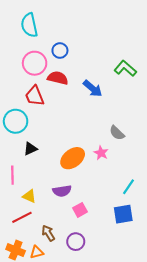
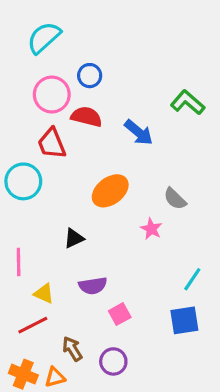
cyan semicircle: (29, 25) -> (44, 38), turned 60
black triangle: (30, 149) -> (74, 238), moved
orange ellipse: (73, 158) -> (110, 191), moved

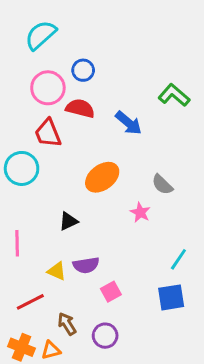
yellow triangle: (44, 294) -> (57, 271), moved

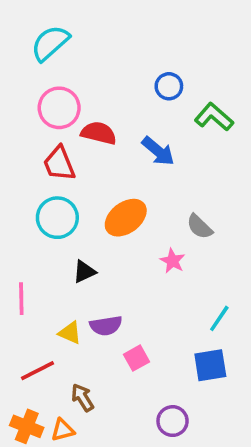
blue circle: (83, 70) -> (169, 86), moved
cyan circle: (22, 168) -> (57, 218), moved
purple circle: (105, 336) -> (173, 421), moved

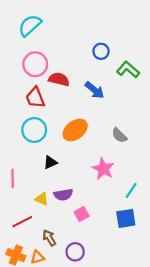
pink star: (173, 261) -> (103, 169), moved, size x1.5
purple circle: (173, 421) -> (75, 252), moved

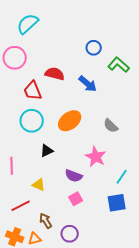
pink circle: (35, 64) -> (15, 58), moved
purple semicircle: (63, 195) -> (74, 176), moved, turned 30

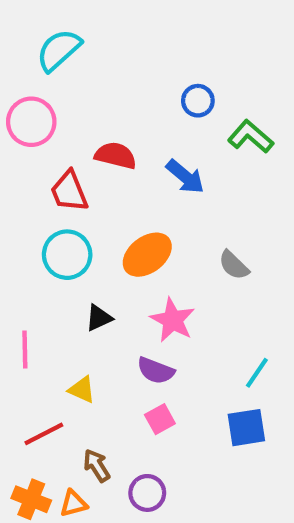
pink star: (96, 157) -> (173, 320), moved

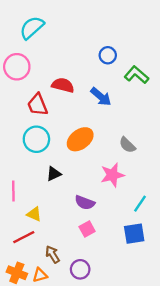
pink star: (173, 320) -> (112, 175), moved, turned 30
yellow triangle: (82, 390) -> (34, 214), moved

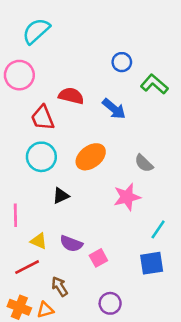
purple semicircle: (85, 203) -> (71, 244), moved
purple circle: (80, 269) -> (110, 303), moved

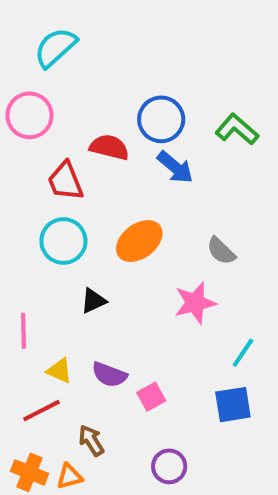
blue circle: (122, 62) -> (161, 119), moved, size x1.5

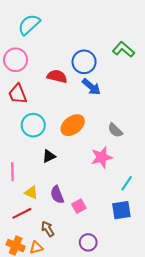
green L-shape: (237, 129) -> (123, 49), moved
red trapezoid: (65, 181) -> (18, 94), moved
purple semicircle: (109, 375) -> (57, 195), turned 48

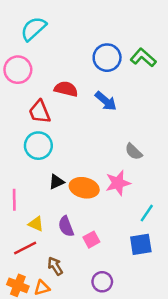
blue circle: (84, 62) -> (107, 58), moved
red trapezoid: (18, 94) -> (40, 112), moved
orange ellipse: (73, 125) -> (84, 188), moved, turned 50

